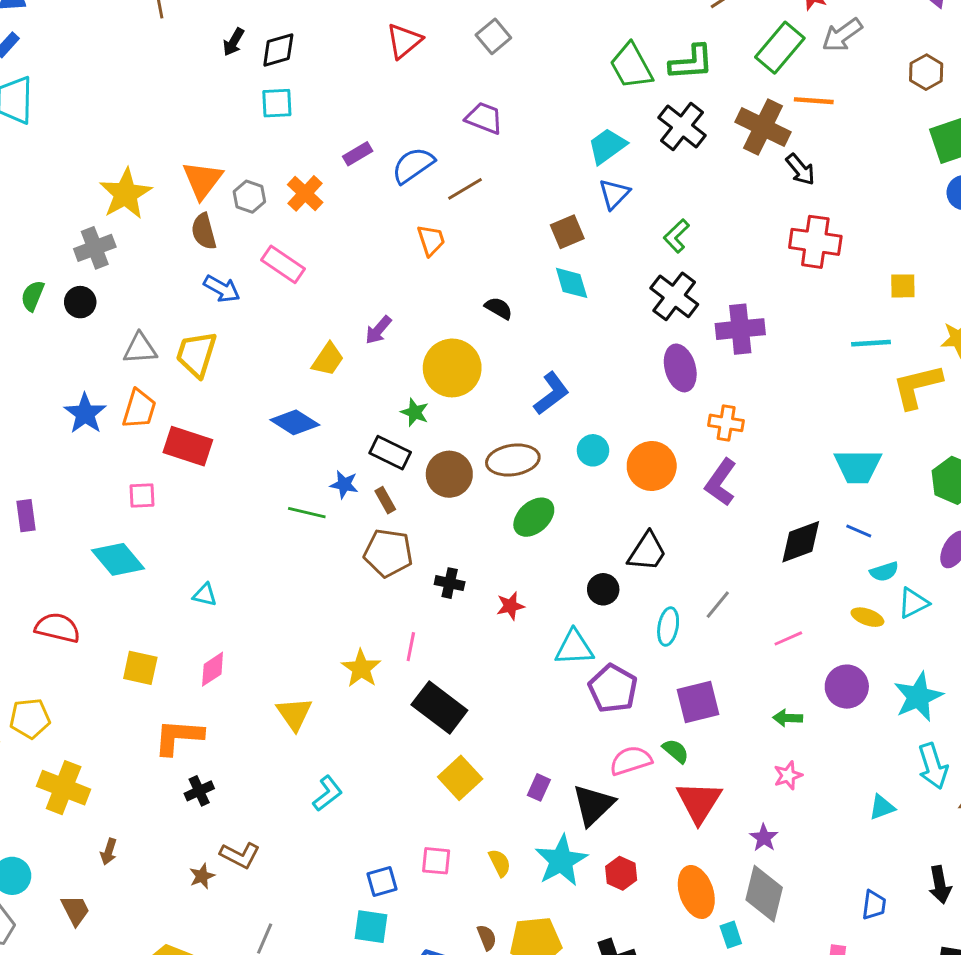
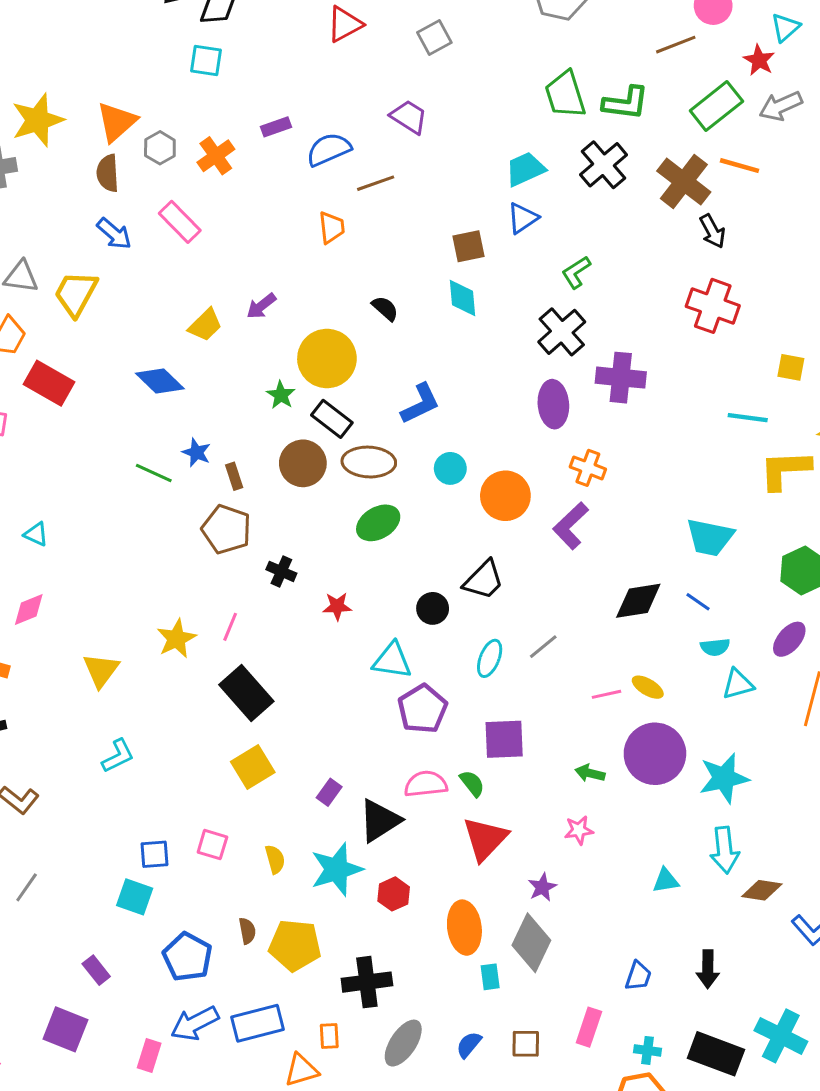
black rectangle: (390, 453) -> (332, 419), moved
yellow ellipse: (867, 617) -> (648, 687), moved
purple circle: (847, 687) -> (655, 754), size x1.4

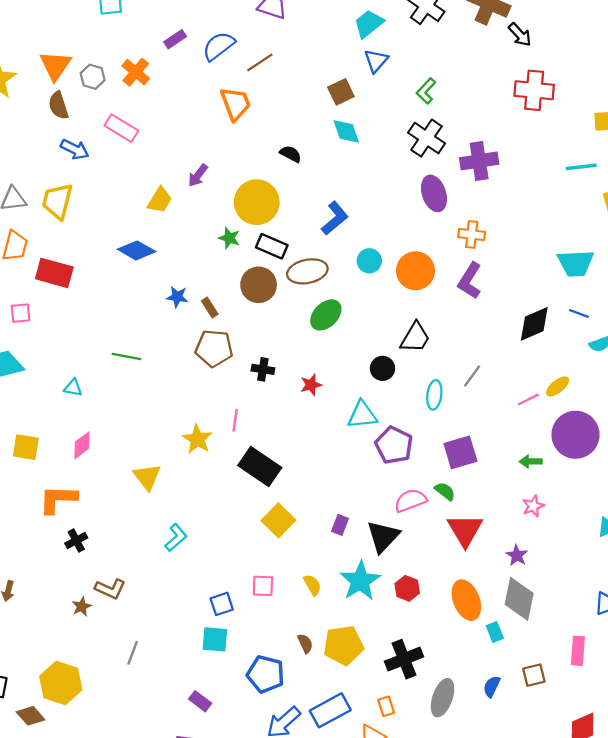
orange trapezoid: (332, 227) -> (236, 104), size x1.4
green line: (154, 473) -> (127, 357), moved
yellow ellipse: (648, 687) -> (558, 386), turned -55

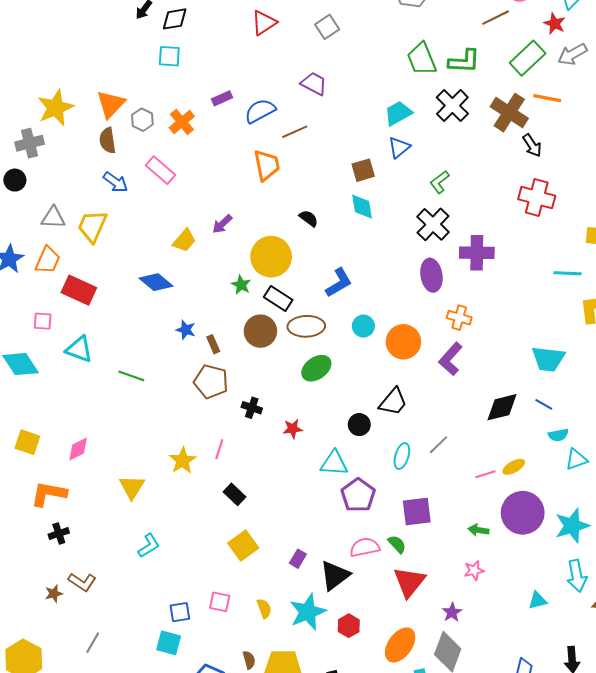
cyan triangle: (73, 388) -> (79, 349), moved, size x1.6
black rectangle: (260, 466) -> (235, 494), size x0.6
orange ellipse: (466, 600) -> (400, 645), turned 48

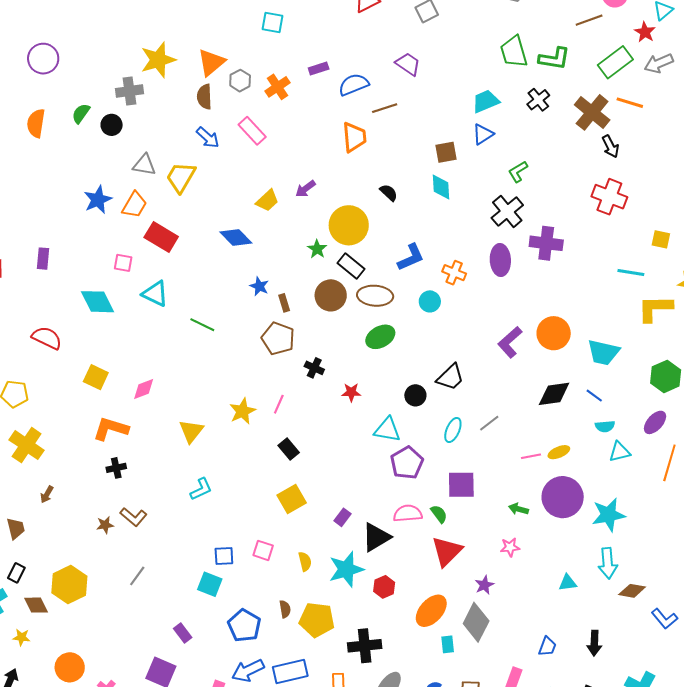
black cross: (452, 106) -> (538, 100), size x0.7
orange cross: (459, 318) -> (454, 273), moved
orange circle: (403, 342) -> (554, 333), moved

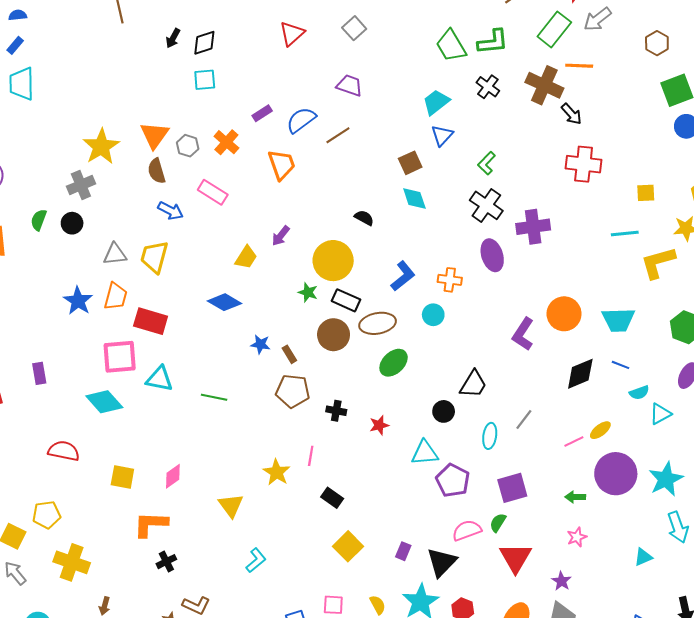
orange trapezoid: (354, 137) -> (282, 165), moved
pink square: (123, 263) -> (120, 357), size x1.8
green semicircle: (439, 514) -> (498, 523), turned -96

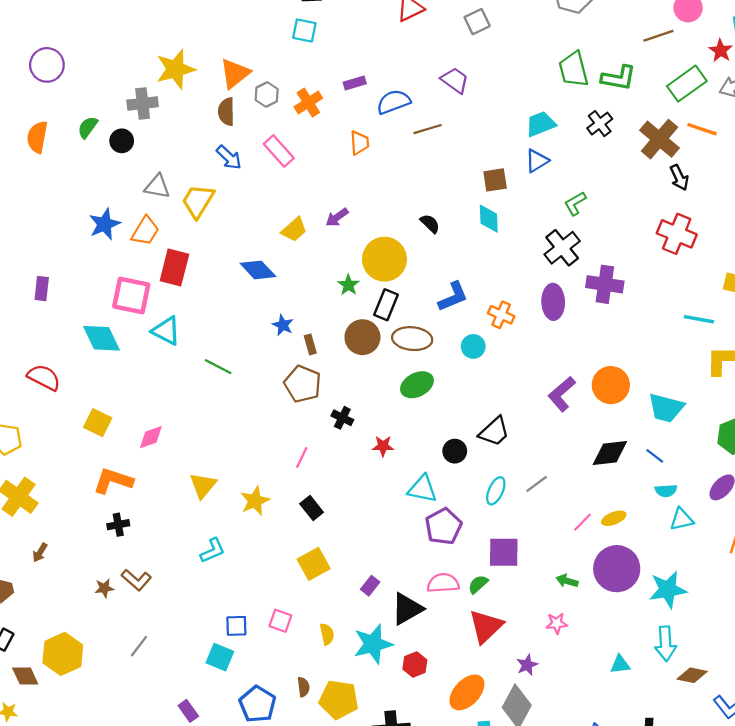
orange trapezoid: (282, 165) -> (360, 143), size x0.7
black rectangle: (346, 300) -> (386, 305), turned 72
red rectangle: (151, 321) -> (174, 267), turned 72
pink line: (574, 442) -> (582, 522), turned -36
yellow star: (277, 472) -> (255, 501), moved

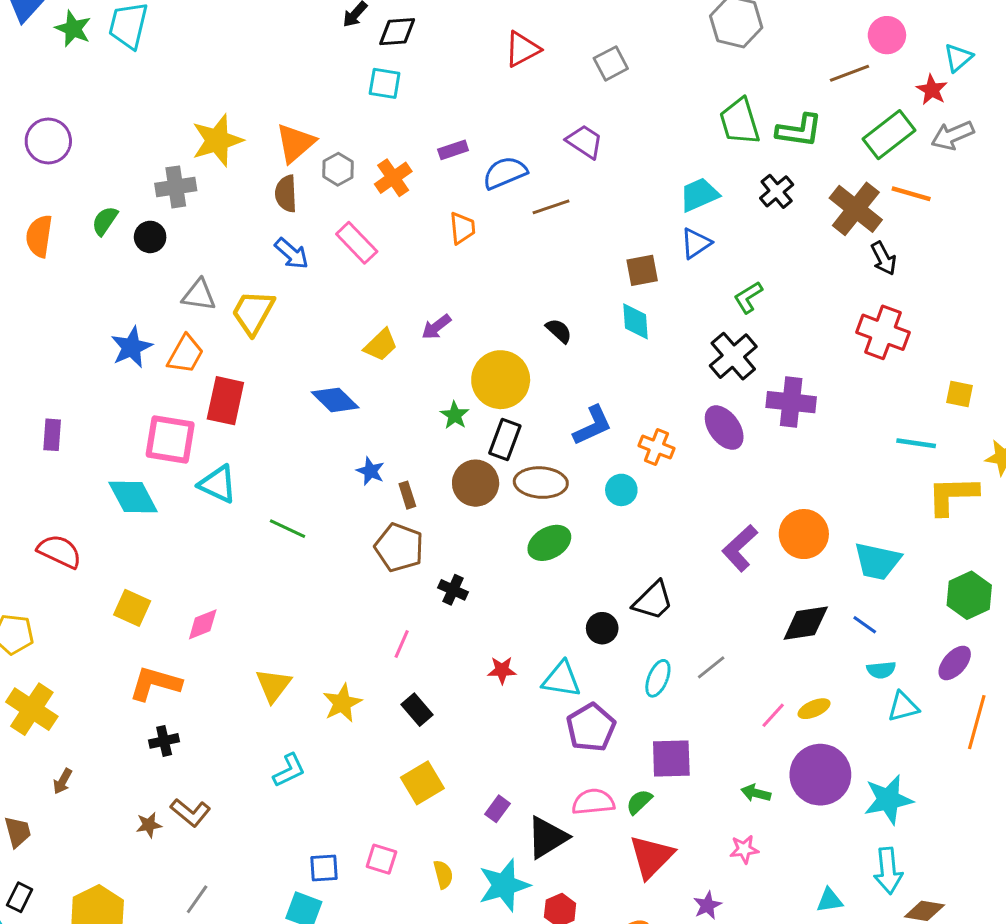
purple ellipse: (553, 302) -> (724, 428), turned -32
red star: (383, 446) -> (502, 670), moved

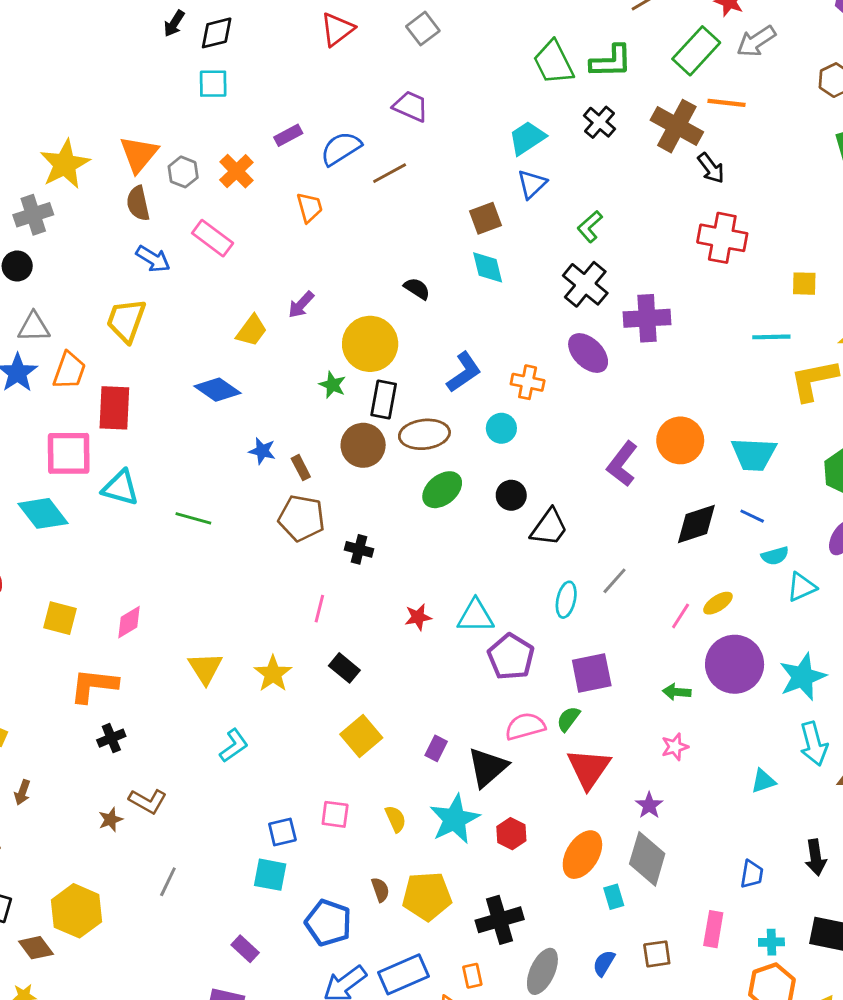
gray triangle: (199, 295) -> (34, 327), moved
black circle: (602, 628) -> (511, 495), moved

